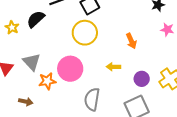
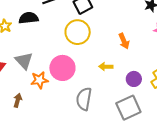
black semicircle: (36, 19) -> (29, 18), turned 36
brown arrow: (26, 102) -> (18, 100), turned -88

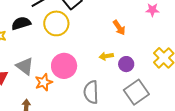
yellow circle: (78, 32) -> (56, 23), moved
purple circle: (134, 79) -> (126, 64), moved

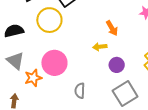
black semicircle: (21, 23) -> (14, 31), moved
yellow arrow: (106, 56) -> (100, 47), moved
gray semicircle: (91, 92) -> (80, 91), size x0.7

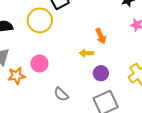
pink circle: (54, 63) -> (39, 63), size x0.7
gray semicircle: (80, 91) -> (61, 94), turned -56

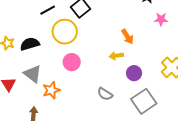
pink circle: (39, 63) -> (72, 62), moved
gray semicircle: (61, 94) -> (105, 94), moved

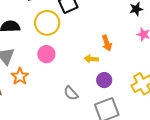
orange star: (51, 90) -> (20, 76), turned -30

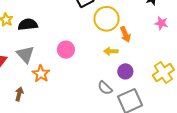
yellow circle: (47, 23) -> (107, 19), moved
gray semicircle: (71, 93) -> (105, 88), moved

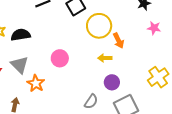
purple circle: (125, 71) -> (112, 82), moved
gray semicircle: (105, 88) -> (91, 102), moved, turned -98

